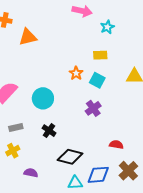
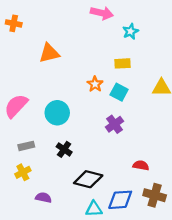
orange triangle: (28, 37) -> (49, 53), moved
brown cross: (128, 171) -> (155, 195), turned -30

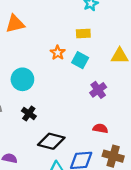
purple cross: (114, 124) -> (98, 90), moved

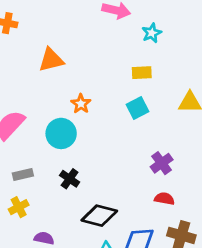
orange star: (58, 53) -> (81, 104), moved
cyan square: (80, 60) -> (138, 108), turned 35
purple cross: (98, 90) -> (162, 163), moved

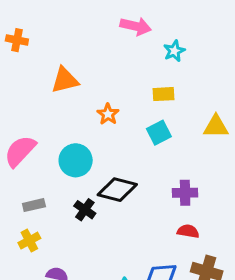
orange star: (81, 104) -> (108, 114), moved
purple cross: (162, 163) -> (185, 193), turned 35
black diamond: (99, 216) -> (117, 190), moved

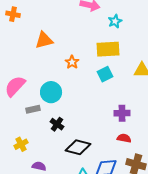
yellow rectangle: (163, 94) -> (108, 49), size x1.6
black diamond: (117, 190) -> (78, 147), moved
gray rectangle: (34, 205) -> (33, 109), moved

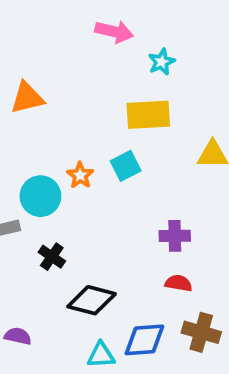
orange star: (72, 62) -> (80, 175), moved
cyan square: (105, 74) -> (126, 166), moved

